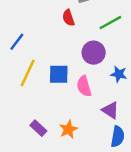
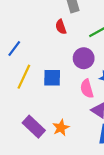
pink semicircle: (84, 86) -> (87, 89), moved
purple rectangle: (38, 128) -> (34, 127), size x1.5

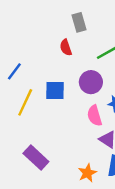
blue square: (52, 78) -> (55, 90), moved
orange star: (61, 128) -> (87, 173), moved

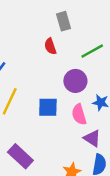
blue square: (55, 90) -> (48, 107), moved

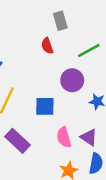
pink semicircle: (79, 114) -> (64, 137), moved
purple rectangle: (20, 156) -> (17, 141), moved

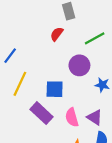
red semicircle: (47, 46) -> (57, 34), turned 56
purple rectangle: (17, 141) -> (42, 113), moved

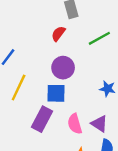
purple circle: (79, 65) -> (63, 68), moved
purple rectangle: (42, 113) -> (42, 119), turned 75

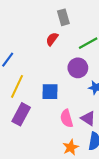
purple circle: (63, 68) -> (78, 68), moved
purple rectangle: (42, 119) -> (21, 114), moved

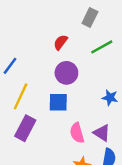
gray rectangle: (63, 17) -> (90, 18), moved, turned 42
purple circle: (78, 68) -> (66, 73), moved

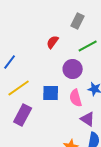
purple circle: (66, 73) -> (73, 69), moved
yellow line: (21, 96) -> (19, 88), turned 30
pink semicircle: (77, 133) -> (76, 98), moved

